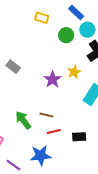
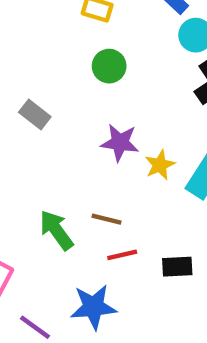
green circle: (66, 35) -> (109, 66), moved
yellow star: (74, 72) -> (160, 165), moved
purple star: (52, 79) -> (120, 143), turned -30

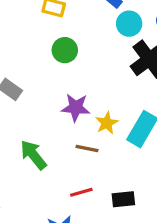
brown line: (107, 219) -> (87, 148), moved
green arrow: (56, 230) -> (33, 155), moved

